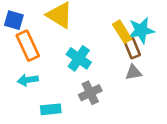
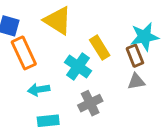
yellow rectangle: (122, 32) -> (100, 48), moved
cyan arrow: (28, 80) -> (39, 90), moved

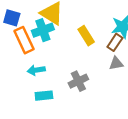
brown rectangle: (135, 56) -> (115, 42), turned 56
cyan cross: (78, 67) -> (43, 30), moved, turned 35

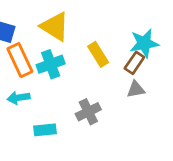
cyan cross: (43, 30) -> (51, 64), moved
cyan arrow: (36, 70) -> (19, 98), moved

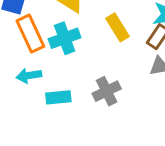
cyan rectangle: (45, 130) -> (58, 97), moved

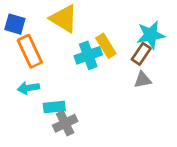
cyan cross: (65, 38) -> (88, 55), moved
gray cross: (107, 91) -> (65, 123), moved

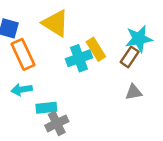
gray triangle: (143, 80) -> (134, 92), moved

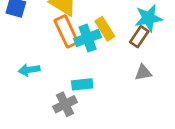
orange rectangle: (23, 54) -> (66, 31), moved
cyan rectangle: (46, 108) -> (82, 84), moved

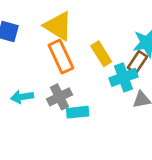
cyan cross: (88, 38) -> (123, 77), moved
gray cross: (65, 104) -> (60, 97), moved

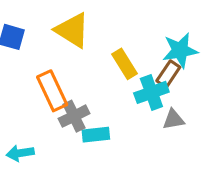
orange rectangle: (61, 57) -> (52, 91), moved
cyan arrow: (22, 97) -> (20, 153), moved

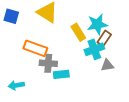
cyan star: (180, 50) -> (97, 24), moved
orange rectangle: (52, 91) -> (35, 48), turned -45
gray cross: (74, 116) -> (48, 63), turned 30

